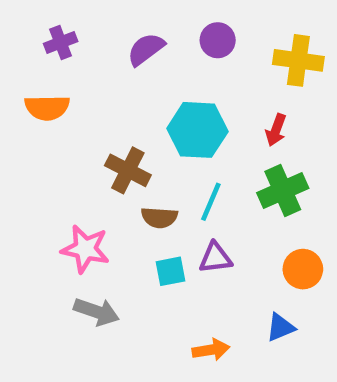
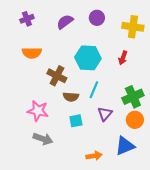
orange semicircle: (47, 108) -> (32, 53), moved
green cross: (283, 191) -> (133, 97), moved
purple triangle: (215, 258) -> (105, 114), moved, turned -42
blue triangle: (280, 327) -> (125, 146), size x1.5

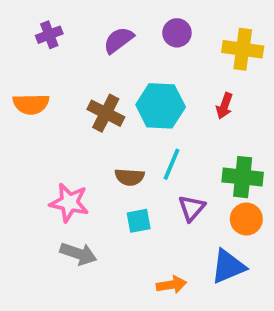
orange semicircle: (32, 53) -> (31, 104), moved
brown cross: (57, 76) -> (106, 113), moved
green cross: (133, 97) -> (243, 177), turned 30

